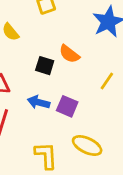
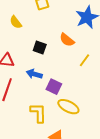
orange semicircle: (69, 54) -> (67, 40), moved
purple square: (67, 106) -> (54, 87), moved

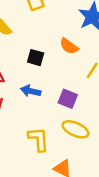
purple square: (54, 87) -> (68, 99), moved

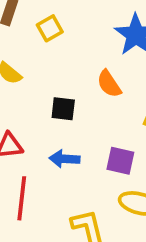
orange semicircle: (69, 46) -> (109, 84), turned 30

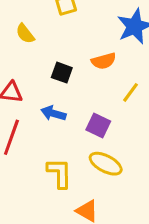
orange semicircle: (109, 84) -> (104, 61), turned -85

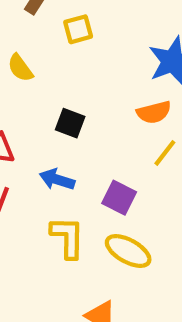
orange semicircle: (104, 61) -> (154, 112), moved
yellow L-shape: (59, 173) -> (68, 237), moved

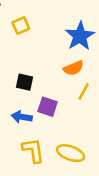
purple square: (119, 198) -> (48, 107), moved

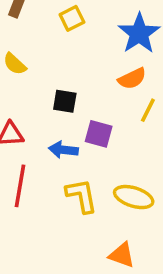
yellow square: (21, 26) -> (72, 18), moved

